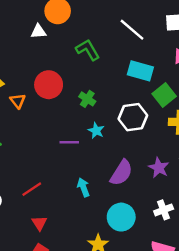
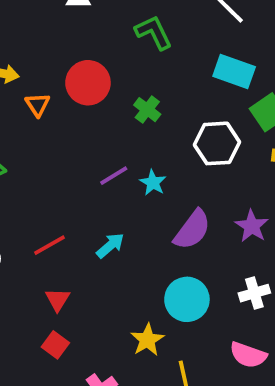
cyan star: (96, 131) -> (153, 183), moved
purple line: (69, 142) -> (114, 176), turned -36
cyan arrow: (83, 187) -> (110, 246), moved, turned 66

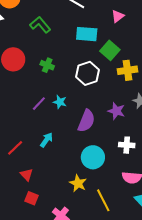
white cross: (254, 293) -> (127, 145), turned 35

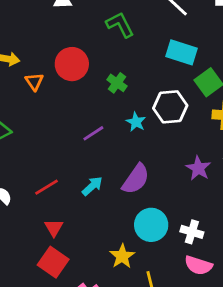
cyan star: (60, 102) -> (136, 122), moved
purple semicircle: (86, 121) -> (136, 179), moved
white cross: (127, 145) -> (192, 232), moved
red square: (32, 198) -> (53, 262), size x1.5

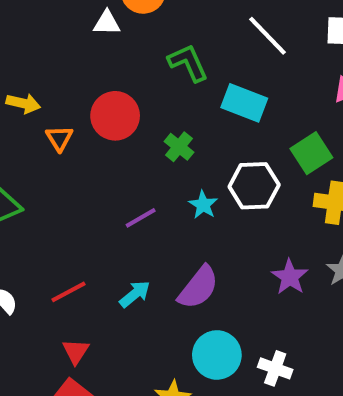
cyan rectangle: (182, 52) -> (244, 103), moved

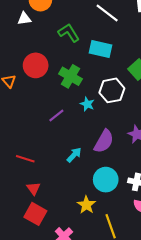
green cross: (179, 147) -> (71, 76), size x1.5
purple semicircle: (198, 287) -> (104, 141), moved
red line: (68, 292) -> (25, 159), turned 54
cyan arrow: (135, 294) -> (74, 155), moved

